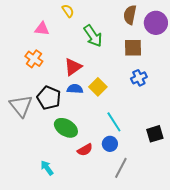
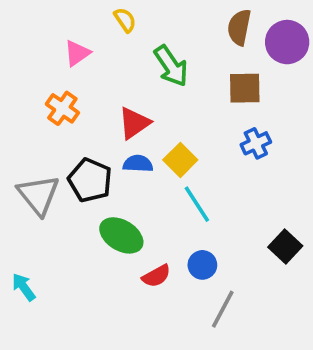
pink triangle: (42, 29) -> (77, 53), turned -42
cyan line: (114, 122) -> (197, 204), moved
black square: (155, 134) -> (285, 247), turned -30
cyan arrow: (47, 168) -> (24, 287), moved

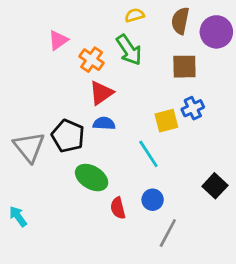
yellow semicircle: (125, 20) -> (135, 15), moved, turned -72
orange cross: (62, 108) -> (92, 60), moved
yellow square: (180, 160) -> (166, 121), moved, turned 30
red semicircle: (156, 276) -> (118, 208), turned 105

